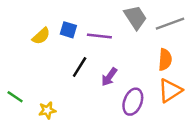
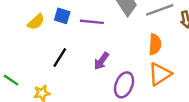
black line: (80, 67) -> (60, 58), moved

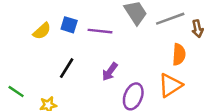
orange semicircle: (155, 44) -> (179, 54), moved

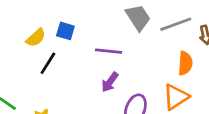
purple line: (100, 31) -> (109, 51), moved
black line: (67, 68) -> (48, 63), moved

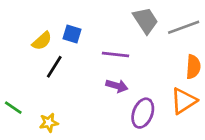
purple arrow: (110, 82) -> (117, 86), turned -110

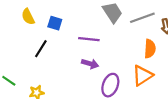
yellow semicircle: (42, 41) -> (28, 17), moved, turned 105

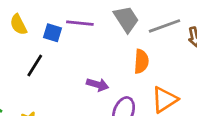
purple line: (89, 39) -> (80, 23), moved
orange semicircle: (150, 49) -> (141, 61), moved

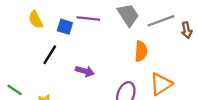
purple arrow: (98, 85) -> (85, 71), moved

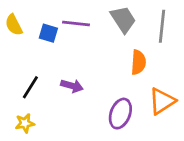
gray line: (161, 21) -> (162, 26), turned -64
black line: (50, 55) -> (30, 87), moved

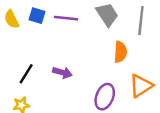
blue square: (48, 33) -> (37, 16), moved

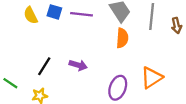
orange semicircle: (120, 52) -> (122, 38), moved

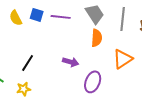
purple arrow: (78, 65) -> (71, 62), moved
orange triangle: (152, 78) -> (123, 59), moved

